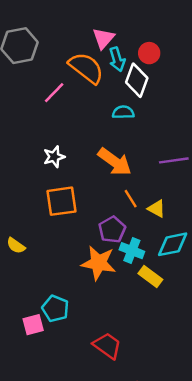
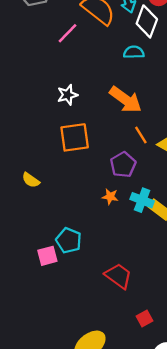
cyan cross: (132, 251) -> (142, 200), moved
orange star: (99, 263) -> (110, 197), size x0.5

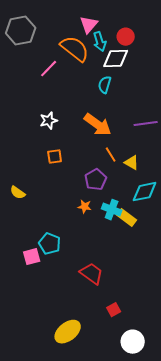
white diamond: (147, 21) -> (116, 59), turned 68
cyan semicircle: (134, 52) -> (105, 85), turned -72
orange square: (75, 137) -> (55, 157), size x0.6

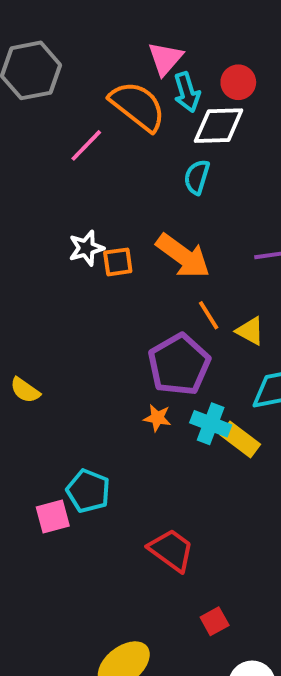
orange square: (55, 157) -> (118, 262), moved
purple pentagon: (96, 180) -> (179, 365), size x1.4

